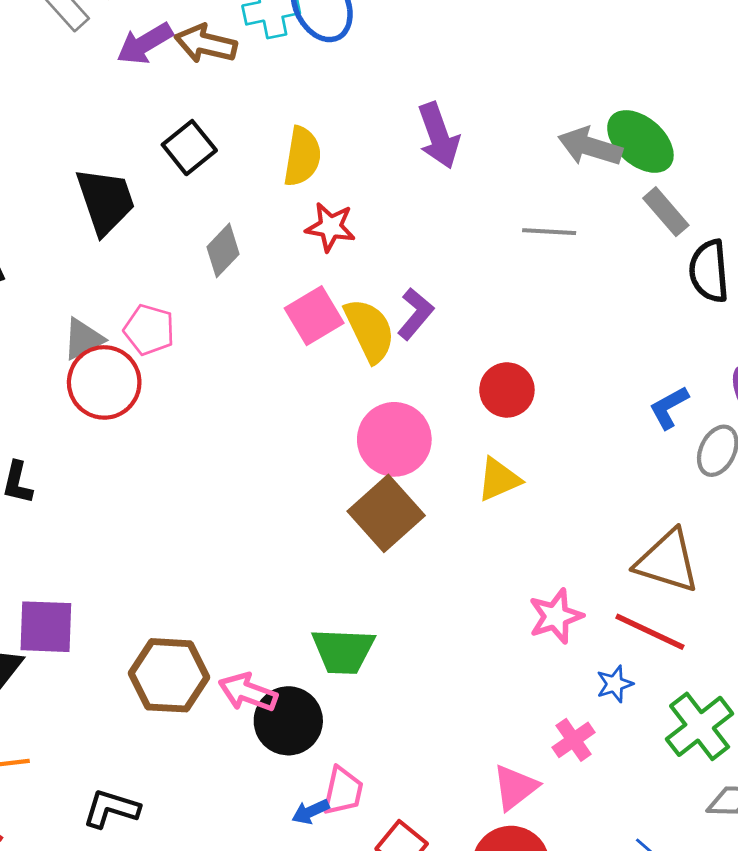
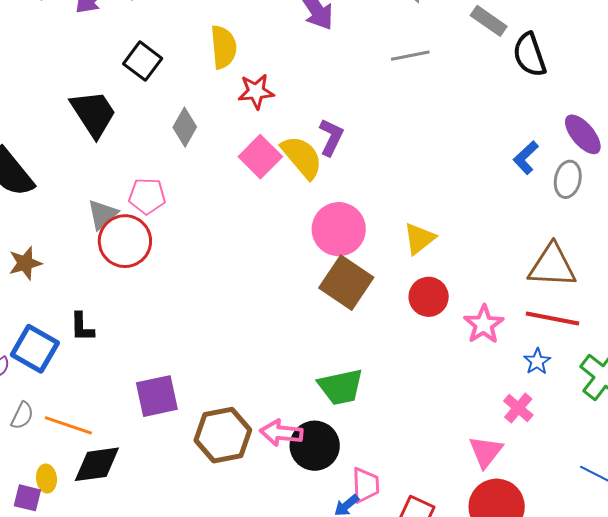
red circle: (507, 390) -> (429, 297), moved
purple square: (46, 627) -> (157, 396), moved

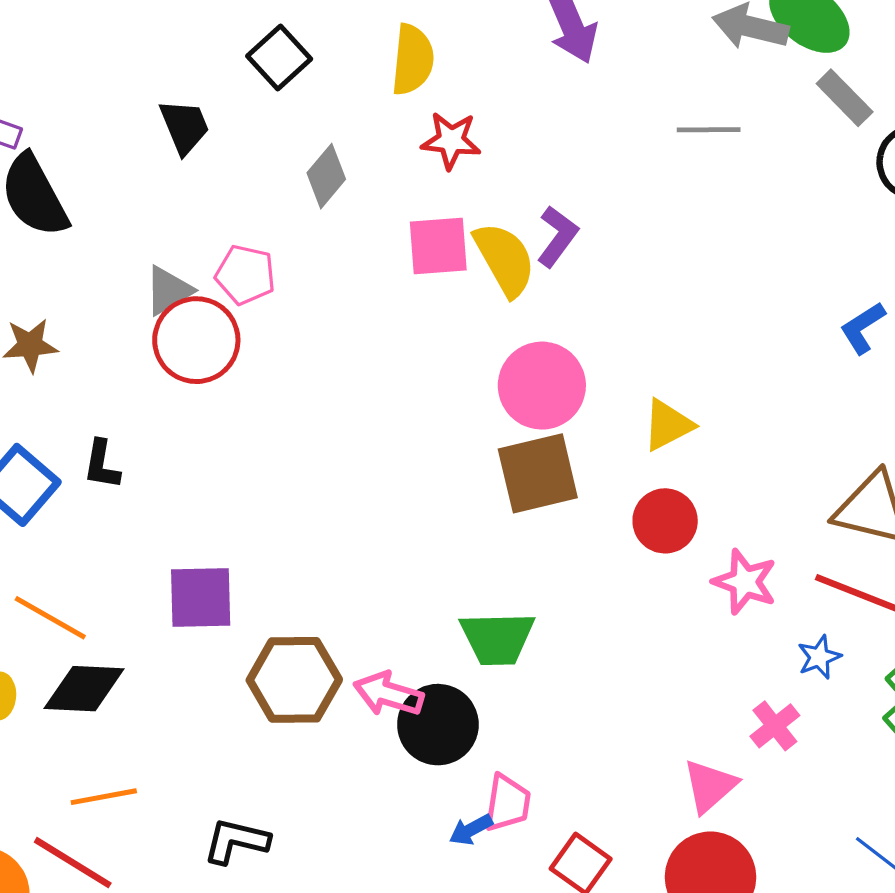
black trapezoid: (93, 114) -> (184, 127), size x0.7
pink square: (260, 157) -> (438, 246), turned 30
brown square: (346, 283) -> (538, 473), turned 32
pink star: (484, 324) -> (745, 582), turned -30

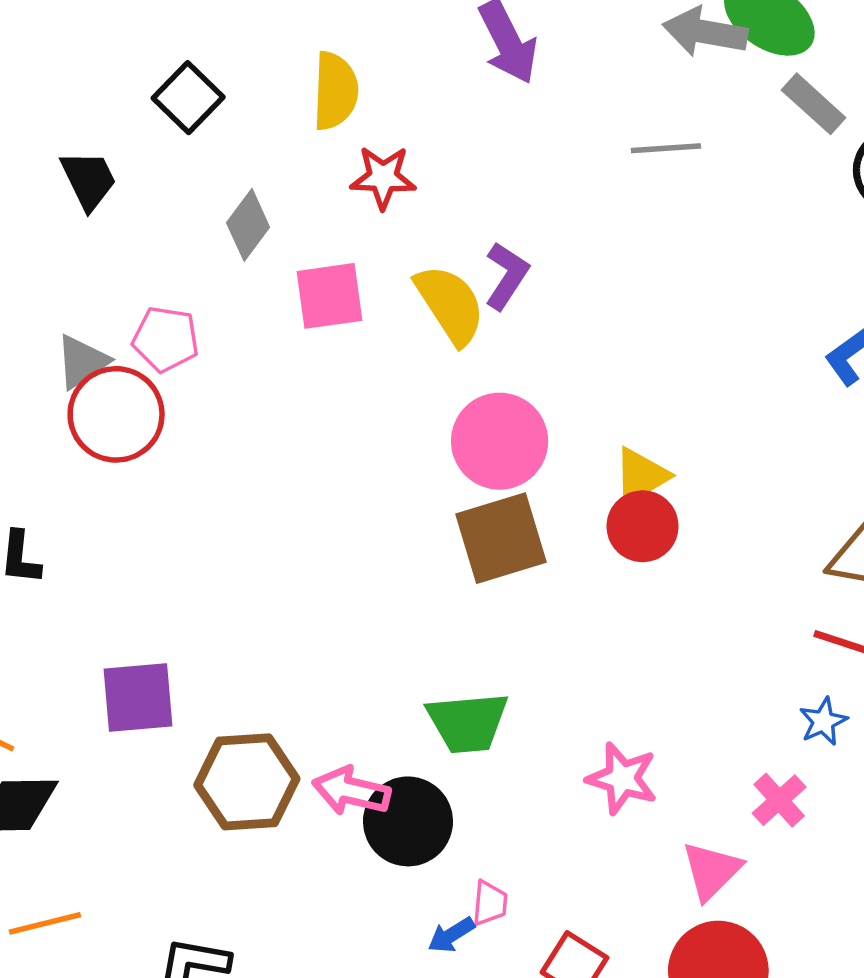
pink square: (438, 246) -> (329, 296), moved
red circle: (665, 521) -> (643, 526), moved
pink star: (745, 582) -> (622, 778), moved
pink trapezoid: (507, 803) -> (490, 903), size x0.7

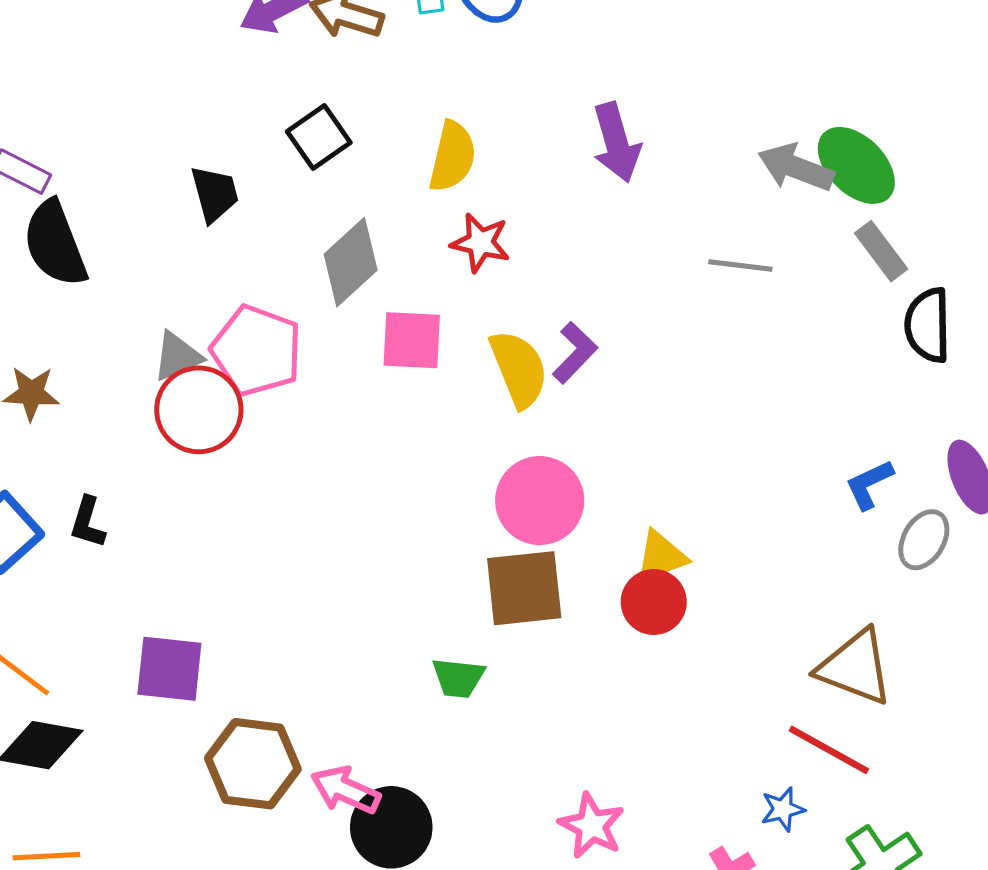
gray diamond: (248, 225) -> (351, 262), size x1.4
pink pentagon: (166, 339) -> (257, 351), size x1.5
green trapezoid: (468, 722) -> (458, 678), moved, size x0.7

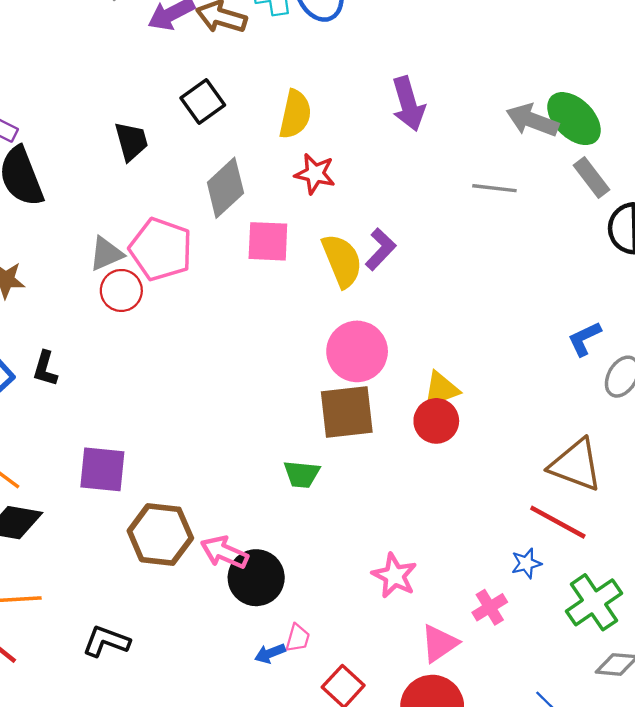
red circle: (199, 410) -> (121, 290), size x0.7

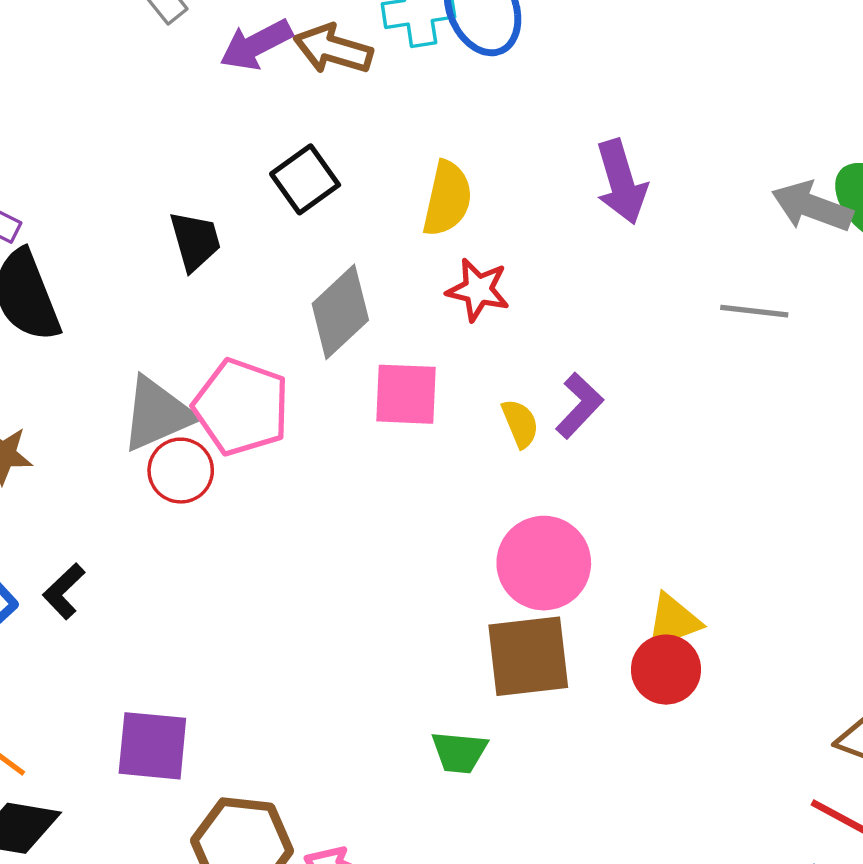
gray triangle: (106, 254) -> (157, 414), size x1.4
yellow semicircle: (342, 261) -> (520, 423), size x0.6
black L-shape: (45, 369) -> (64, 591), turned 30

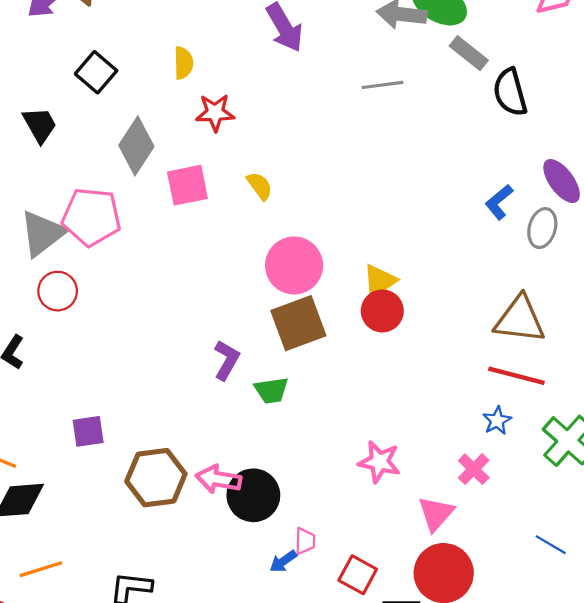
yellow semicircle: (447, 199) -> (183, 63), size x0.7
purple L-shape: (579, 406) -> (227, 360), moved
red circle: (181, 471) -> (58, 291), moved
purple square: (152, 746) -> (88, 431), size x0.7

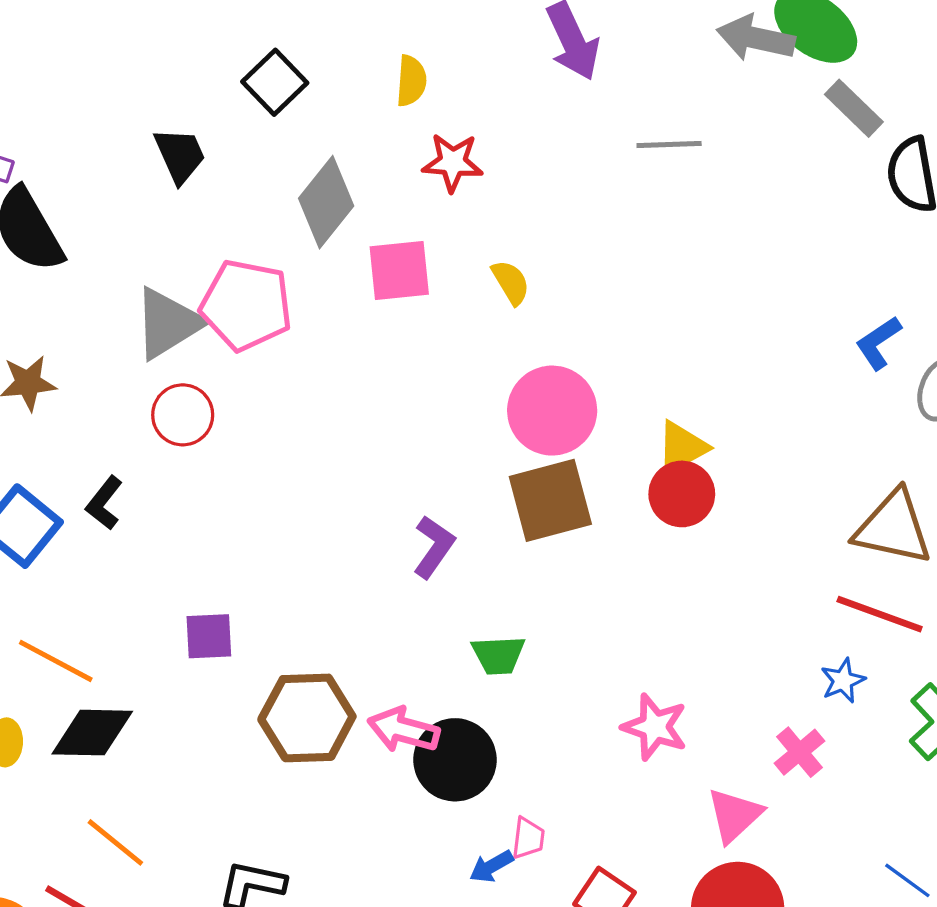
gray line: (382, 85) -> (669, 144), moved
green trapezoid: (271, 390) -> (498, 655), moved
orange line: (41, 569) -> (115, 842), turned 51

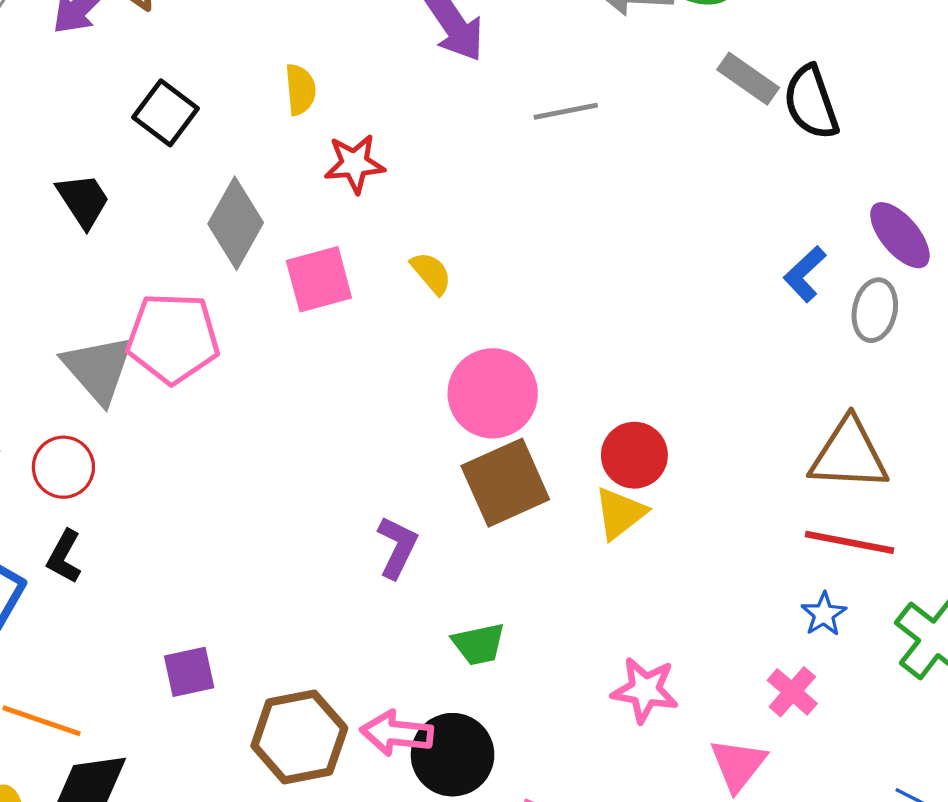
gray rectangle: (854, 108) -> (748, 79), moved
gray triangle: (168, 323) -> (98, 369), turned -30
red circle: (183, 415) -> (63, 467), moved
yellow triangle: (682, 447) -> (620, 513), moved

